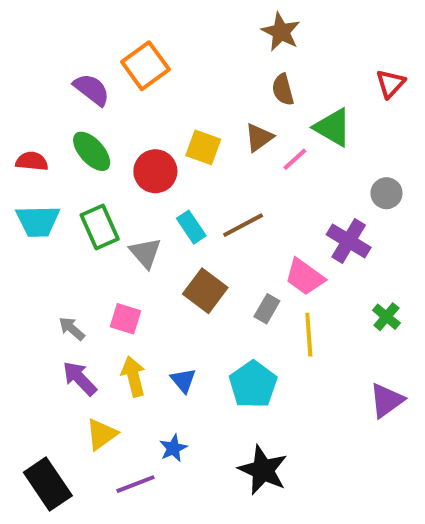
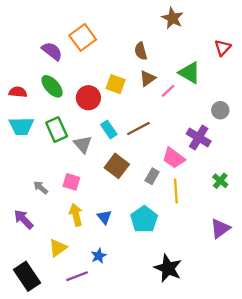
brown star: (281, 32) -> (173, 18), moved
brown semicircle: (283, 90) -> (141, 51), moved
purple arrow: (80, 378) -> (24, 219), moved
black star: (263, 470) -> (168, 268), moved

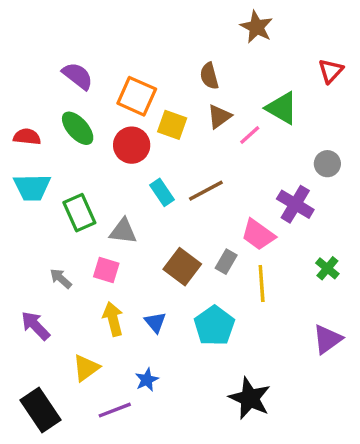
orange square: (83, 37) -> (137, 96), moved, turned -30
green rectangle: (57, 130) -> (79, 213), moved
gray triangle: (83, 144) -> (123, 231), moved, turned -42
brown square: (117, 166) -> (182, 267), moved

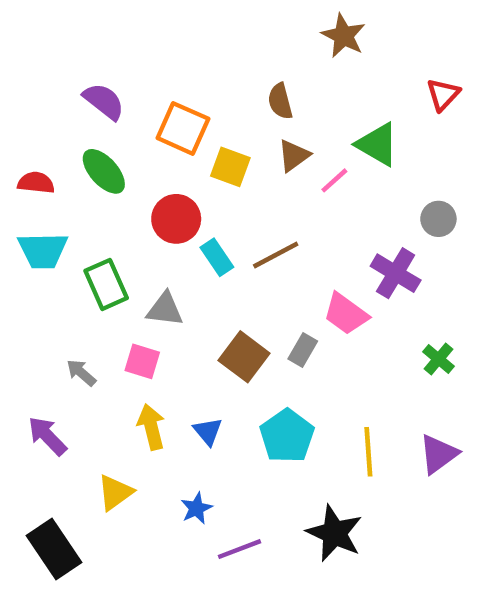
red circle: (132, 145) -> (176, 219), moved
yellow line: (262, 284) -> (368, 452), moved
purple line: (115, 410) -> (239, 549), moved

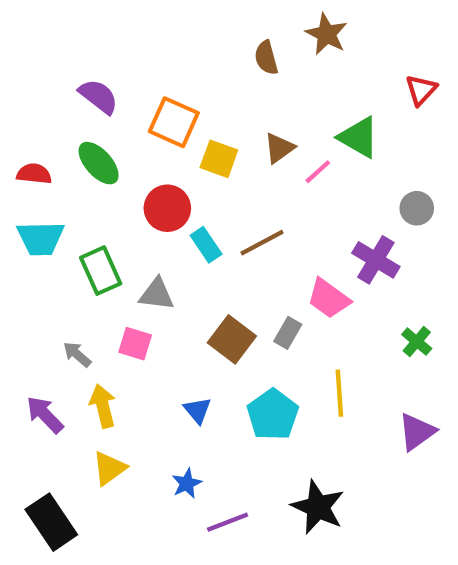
brown semicircle: (280, 101) -> (266, 58), moved
yellow arrow: (151, 427) -> (103, 406), moved
yellow line: (368, 452) -> (339, 393), moved

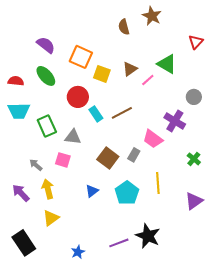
blue triangle: (197, 410) -> (92, 191), turned 32
blue star: (187, 483) -> (78, 252), moved
purple line: (228, 522) -> (119, 243), moved

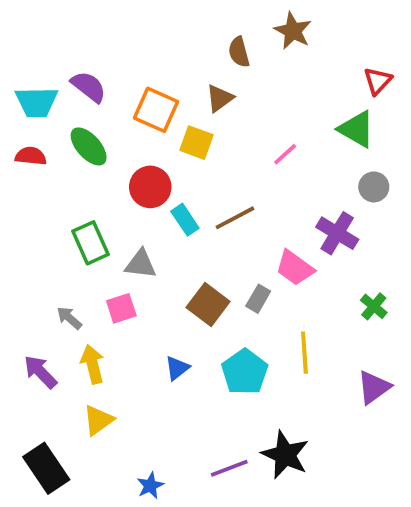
green triangle: (167, 64) -> (356, 129), moved
brown triangle: (130, 69) -> (220, 98), moved
cyan trapezoid: (19, 111) -> (37, 102), moved
pink square: (63, 160) -> (121, 308), turned -35

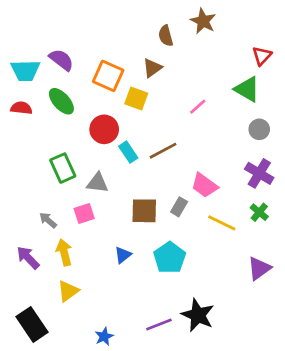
purple cross: (337, 233) -> (259, 173), moved
brown square: (208, 304) -> (144, 211), turned -36
yellow line: (304, 353) -> (222, 223), moved, turned -60

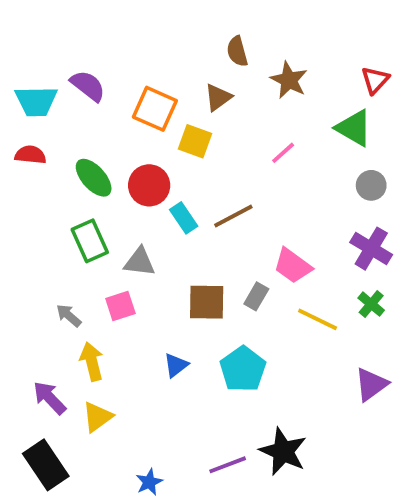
brown star: (203, 21) -> (289, 80), moved
green ellipse: (61, 101) -> (94, 178), moved
purple arrow: (28, 258) -> (50, 398), moved

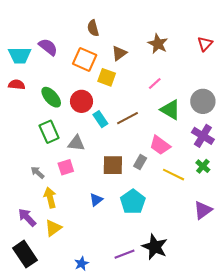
brown semicircle: (237, 51) -> (93, 28), moved
green triangle: (354, 128) -> (170, 110), moved
gray circle: (371, 185) -> (203, 101), size x1.5

